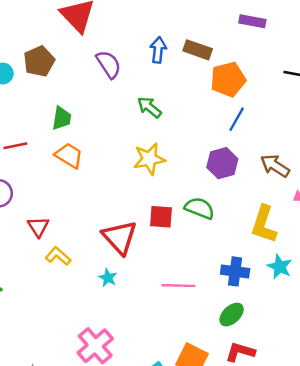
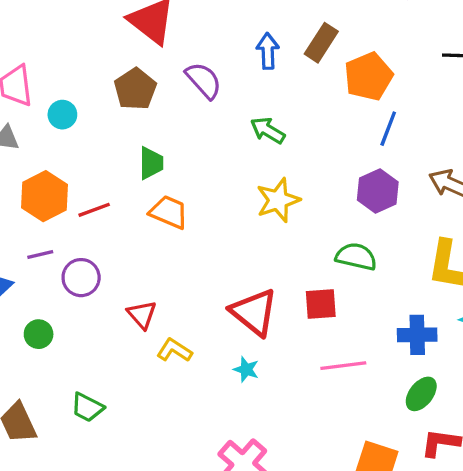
brown rectangle: (198, 50) -> (321, 43), turned -68
brown pentagon: (39, 61) -> (135, 89), moved
red square: (161, 217) -> (321, 304), moved

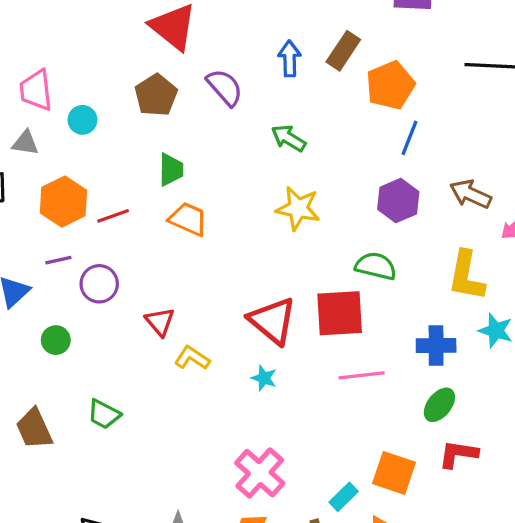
yellow star: (278, 200) -> (298, 208), turned 30
red square: (321, 304) -> (340, 313), size x1.5

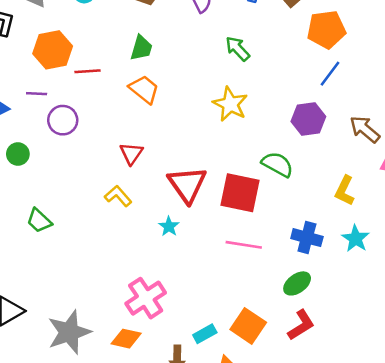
yellow L-shape: (466, 276) -> (345, 191), size x0.7
red triangle: (160, 322) -> (131, 153), moved
red L-shape: (458, 454) -> (301, 325), turned 124

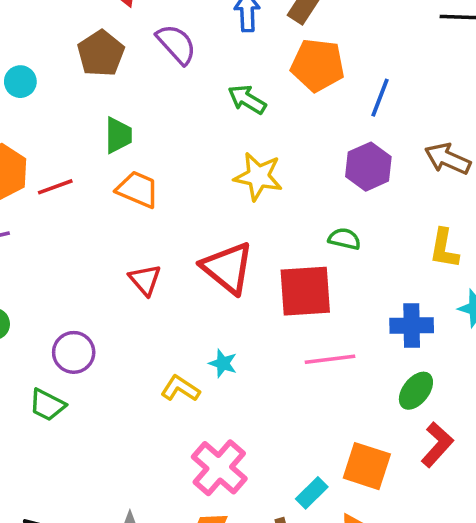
orange pentagon: (326, 29) -> (318, 65), moved, turned 30
purple circle: (63, 120) -> (74, 352), moved
green semicircle: (277, 164) -> (344, 239), size x0.7
red triangle: (187, 184) -> (228, 268), moved
yellow L-shape: (118, 196) -> (180, 389), moved

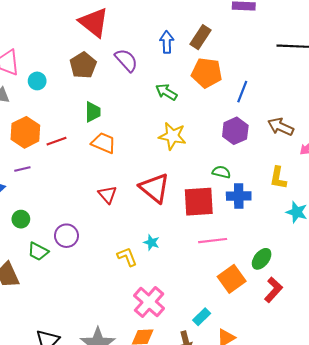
blue cross: (412, 326) -> (239, 196), moved
yellow L-shape: (180, 389) -> (127, 257), turned 35
green trapezoid: (47, 405) -> (38, 251), moved
orange square: (367, 466) -> (232, 279), moved, turned 36

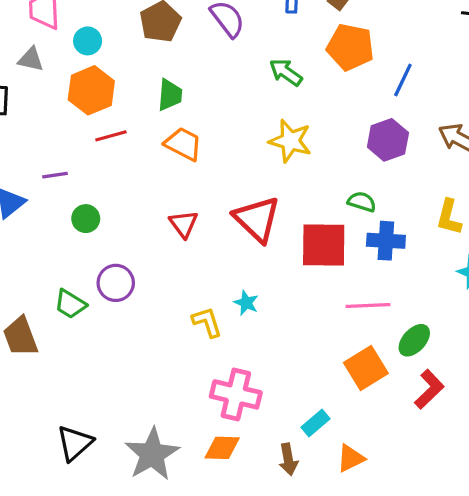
orange hexagon: (25, 132) -> (91, 90), moved
green circle: (21, 219) -> (86, 219), moved
pink line: (213, 241) -> (368, 305), moved
pink cross: (149, 302) -> (236, 394), turned -32

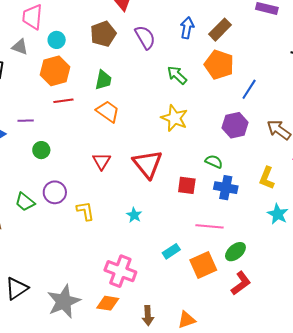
red square: (324, 245) -> (187, 185), size x0.6
yellow L-shape: (207, 322) -> (85, 211), moved
cyan rectangle: (315, 423) -> (171, 251), moved

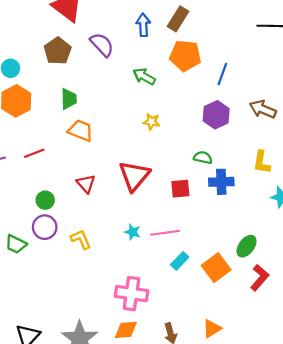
red line: (63, 101) -> (34, 153), moved
yellow star: (174, 118) -> (152, 122), size x0.6
green circle: (41, 150) -> (45, 200), moved
red triangle: (147, 164) -> (134, 176), turned 32
pink line: (209, 226) -> (165, 233), moved

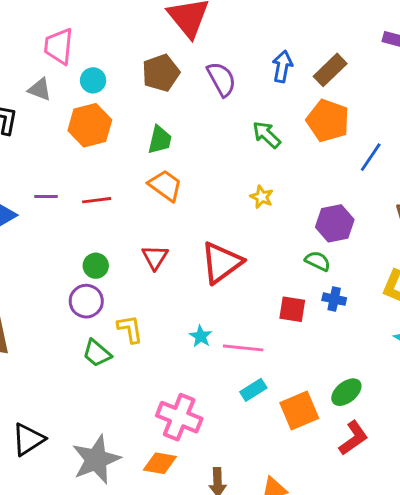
purple hexagon: (216, 115) -> (335, 223), moved
blue cross: (221, 182) -> (334, 299), size x0.7
red square: (180, 189) -> (292, 309), moved
green trapezoid: (16, 244) -> (97, 353), moved

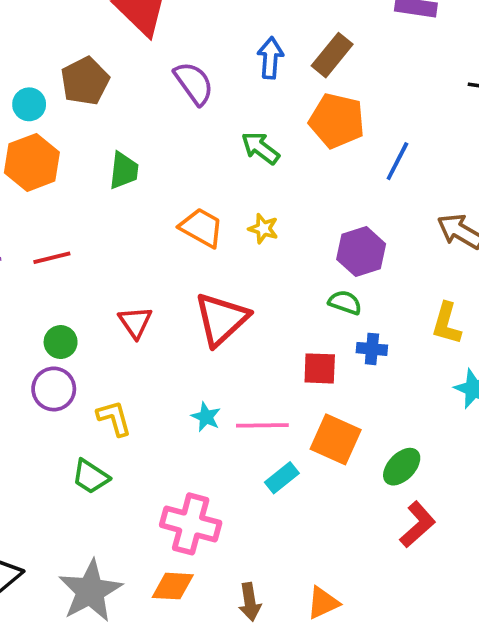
brown pentagon: (161, 73) -> (85, 81), moved
orange trapezoid: (165, 185) -> (201, 228), moved
green trapezoid: (97, 353) -> (91, 477), moved
orange square: (299, 411) -> (336, 439), moved, turned -36

